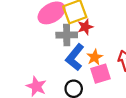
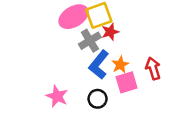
gray cross: (67, 35) -> (90, 41), turned -30

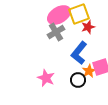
gray cross: (90, 41) -> (56, 32), moved
orange star: (120, 65) -> (89, 71), moved

